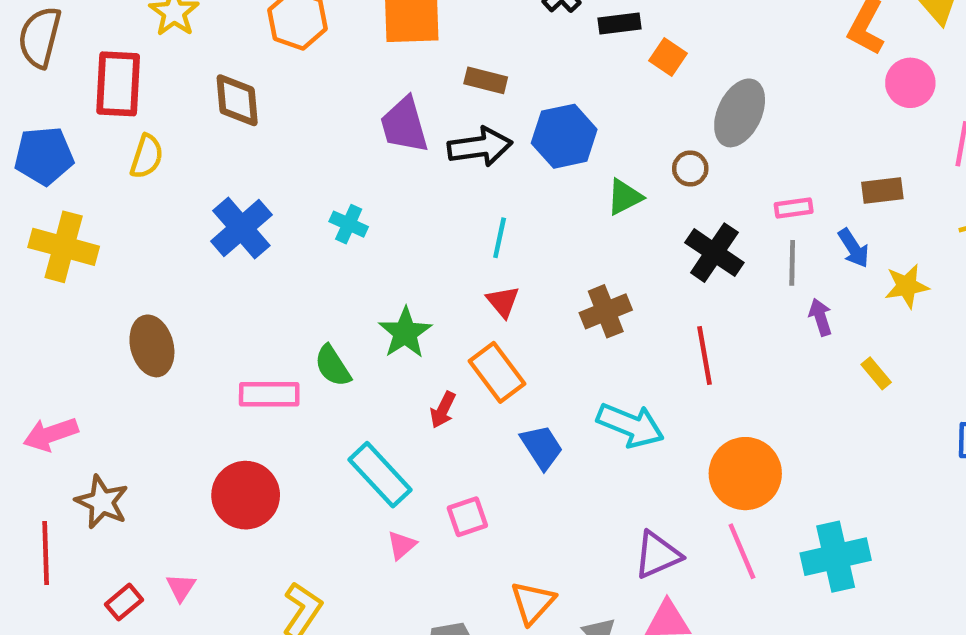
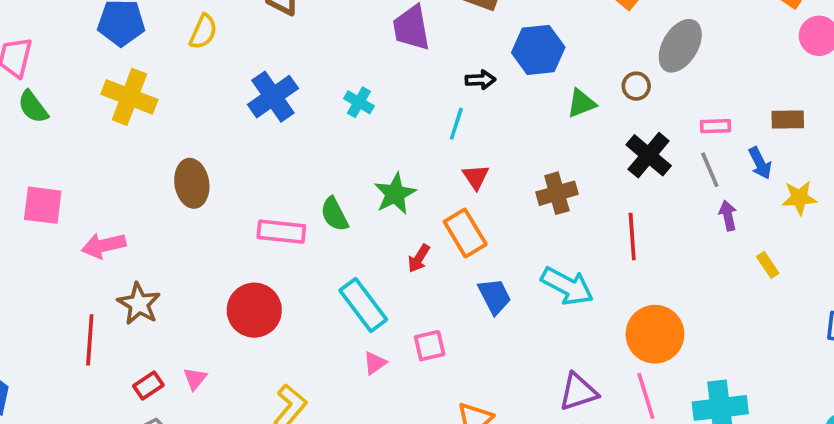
black arrow: (480, 147) -> (480, 80), moved, size x0.6
cyan line: (500, 238) -> (456, 124), moved
gray line: (792, 263) -> (710, 170), turned -30

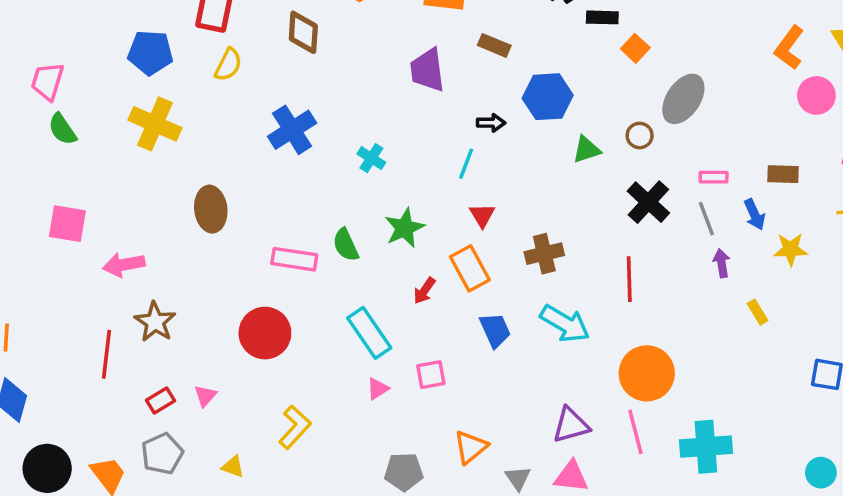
cyan cross: (359, 102) -> (371, 158), moved
brown cross: (557, 193) -> (544, 254), moved

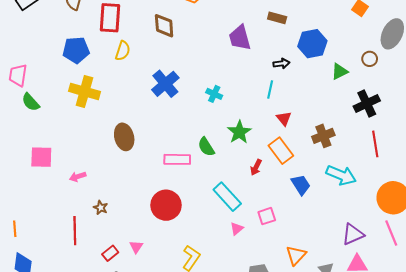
black cross: (648, 202) -> (367, 103), moved, turned 30
pink arrow: (124, 265) -> (78, 177), size x0.7
brown star: (155, 322) -> (101, 208), size x0.6

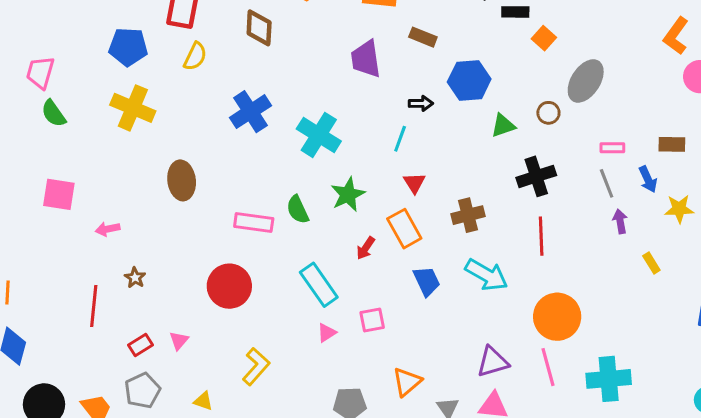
cyan cross: (214, 94) -> (319, 135), size x1.8

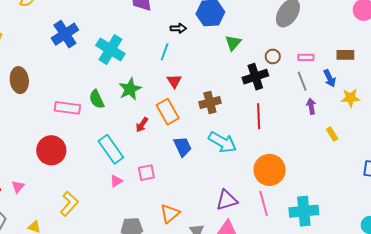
brown circle: (548, 113) -> (273, 56), moved
green triangle: (503, 125) -> (233, 43), turned -30

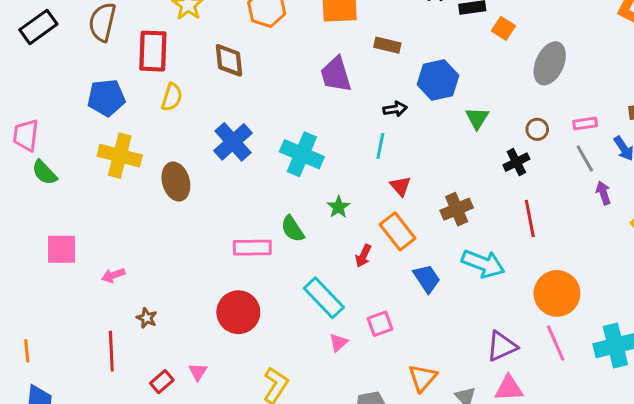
black cross: (255, 77) -> (516, 162), size x0.7
brown ellipse: (19, 80) -> (176, 182), moved
green star: (130, 89) -> (339, 207), size x0.7

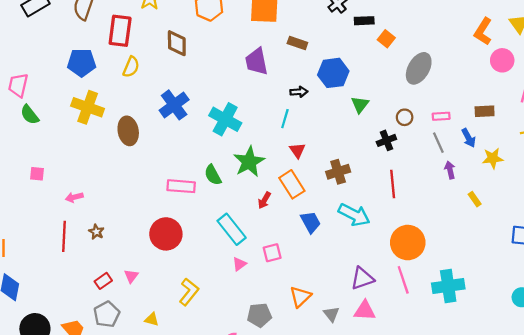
green star: (339, 207) -> (249, 162), size x1.8
pink square: (61, 249) -> (37, 174), size x0.6
red line: (111, 351) -> (64, 236), moved

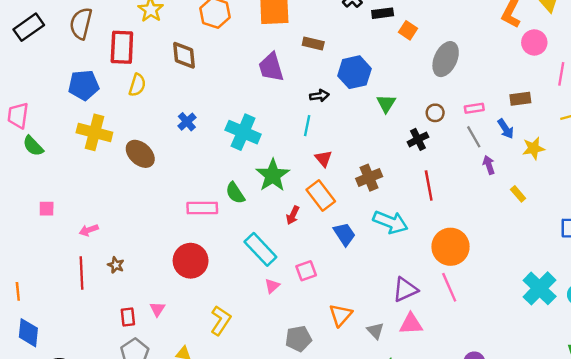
blue cross: (174, 105) -> (187, 122), size x0.6
brown ellipse: (128, 131) -> (140, 154), turned -32
red rectangle: (103, 281) -> (128, 317), turned -56
cyan cross: (448, 286) -> (540, 288), moved, turned -32

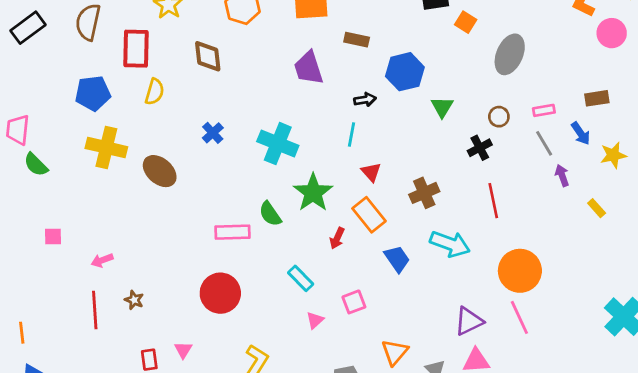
cyan rectangle: (260, 249) -> (301, 278), size x0.7

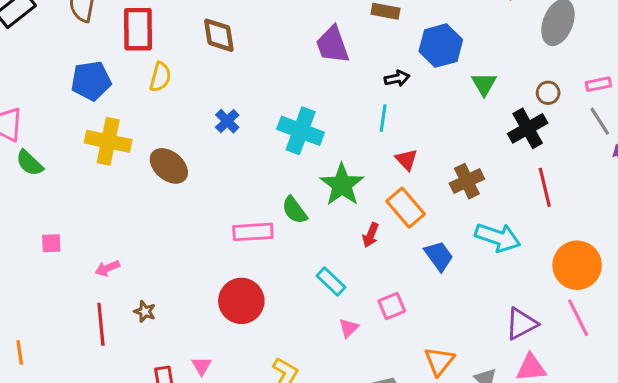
black cross: (480, 148) -> (528, 128), size x1.4

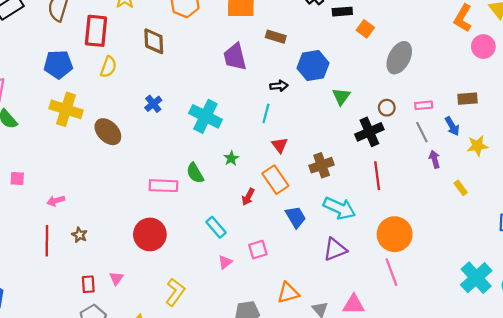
green star: (342, 185) -> (231, 158), size x0.5
purple triangle: (521, 324) -> (335, 249), moved
orange triangle: (439, 361) -> (288, 293), turned 30

